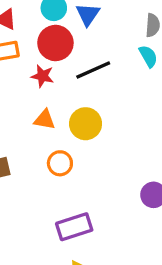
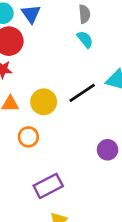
black line: (93, 70) -> (82, 93), moved

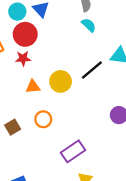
orange circle: (28, 137) -> (43, 119), moved

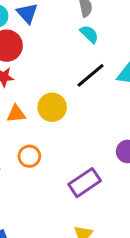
black line: (92, 70) -> (91, 75), moved
purple rectangle: (73, 151) -> (85, 183), moved

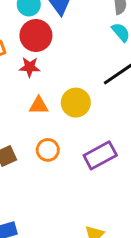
purple rectangle: (85, 183) -> (100, 155), moved

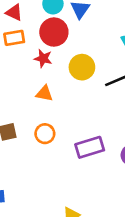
yellow circle: (76, 103) -> (82, 67), moved

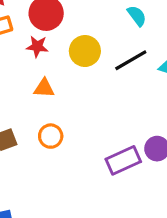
purple rectangle: (90, 147) -> (123, 160), moved

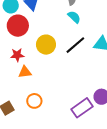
red star: (37, 46) -> (17, 55), moved

